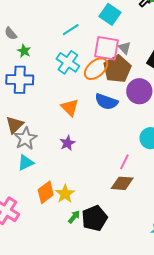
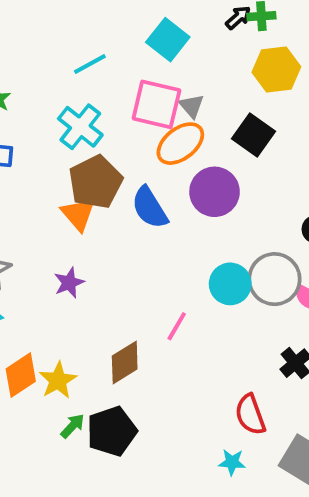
orange ellipse: (96, 69) -> (180, 144), moved
brown pentagon: (117, 69) -> (96, 182), moved
blue semicircle: (106, 102) -> (150, 208), turned 35
brown diamond: (122, 183) -> (125, 362), moved, turned -40

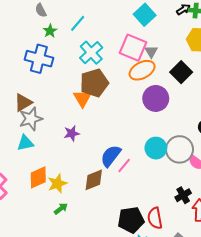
cyan line: (90, 64) -> (78, 23), moved, turned -30
blue semicircle: (150, 208) -> (111, 156), moved, turned 60
black pentagon: (112, 431) -> (131, 220), moved

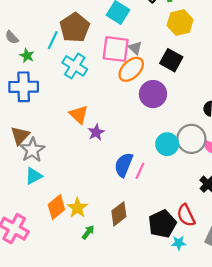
brown pentagon: (94, 83) -> (75, 28), moved
purple star: (72, 133) -> (96, 132), moved
brown diamond: (94, 180) -> (119, 214), moved

